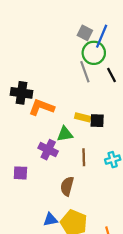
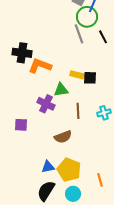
brown semicircle: (67, 186) -> (63, 137), turned -126

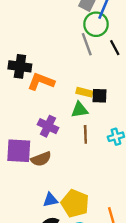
green triangle: (61, 90) -> (80, 110), moved
purple square: (21, 125) -> (19, 151), size x1.6
brown semicircle: (63, 137) -> (41, 159), moved

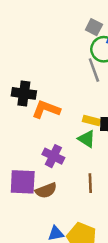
green triangle: (80, 110) -> (87, 139), turned 42
brown line: (85, 134) -> (90, 183), moved

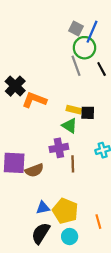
black cross: (24, 93) -> (15, 86), turned 36
purple cross: (53, 156) -> (59, 148), moved, turned -36

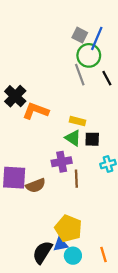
black square: (88, 113) -> (92, 139), moved
blue triangle: (43, 208) -> (60, 244), moved
orange line: (98, 222) -> (103, 255), moved

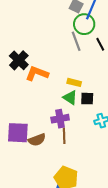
brown line: (76, 179) -> (64, 136), moved

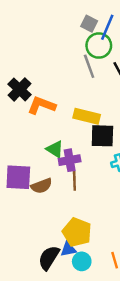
yellow rectangle: (74, 82) -> (87, 116), size x1.5
green triangle: (70, 98) -> (55, 149), moved
black square: (87, 99) -> (102, 136), size x1.5

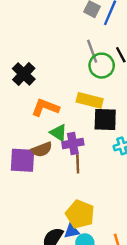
green circle: (99, 46) -> (102, 66), moved
orange L-shape: (41, 105) -> (45, 108), moved
brown semicircle: (41, 186) -> (42, 149), moved

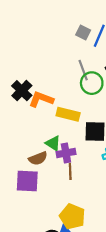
yellow rectangle: (90, 100) -> (68, 114), moved
orange L-shape: (45, 108) -> (41, 99), moved
purple square: (23, 160) -> (27, 181), moved

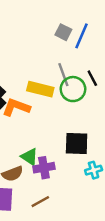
yellow rectangle: (68, 114) -> (40, 89), moved
brown line: (70, 171) -> (40, 202), moved, turned 63

